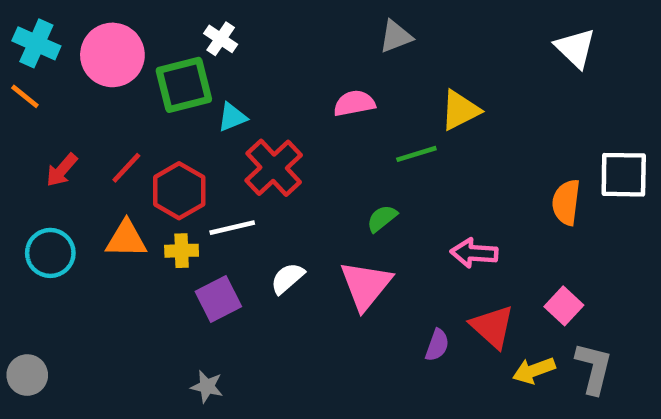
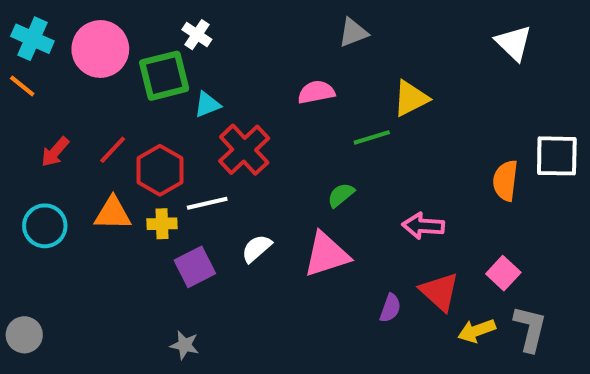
pink triangle: (366, 285) -> (326, 255), turned 33

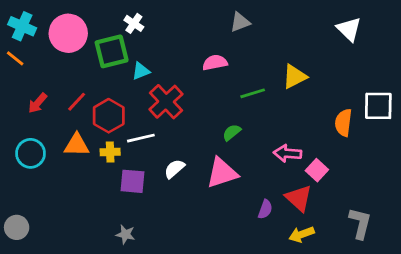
yellow triangle: (411, 98) -> (295, 77), moved
purple square: (195, 267) -> (132, 181), turned 32
pink square: (503, 273) -> (317, 170), moved
yellow arrow: (477, 331) -> (302, 234), moved

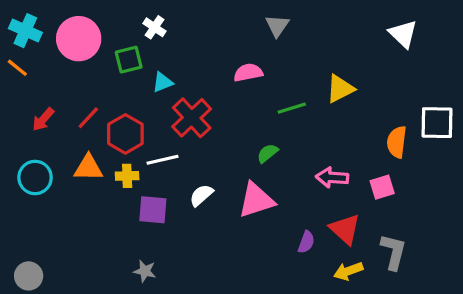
gray triangle: (240, 22) -> (277, 26), turned -35
green square: (112, 51) -> (129, 60), size x0.7
pink square: (317, 170) -> (382, 187), moved, turned 30
gray L-shape: (360, 223) -> (393, 252), moved
gray circle: (17, 227) -> (29, 276), moved

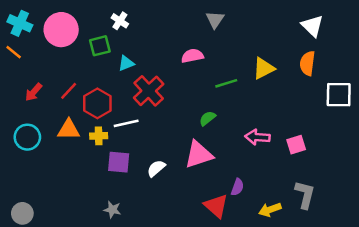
orange semicircle: (397, 142) -> (307, 63), moved
white semicircle: (201, 195) -> (156, 168), moved
red triangle: (345, 229) -> (216, 206), moved

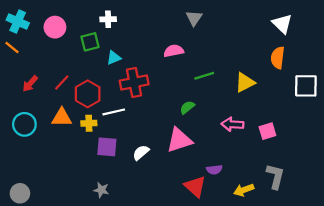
white cross: (120, 21) -> (108, 19), turned -35
pink circle: (61, 30) -> (55, 27), size x0.7
yellow triangle: (264, 68) -> (245, 83), moved
red cross: (149, 91) -> (134, 83), turned 32
purple semicircle: (237, 187) -> (214, 170), turned 63

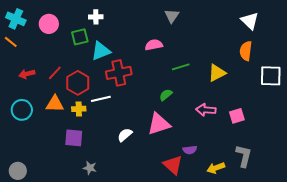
cyan triangle: (114, 58) -> (101, 51), size x1.5
red arrow: (30, 84) -> (27, 74), turned 35
purple square: (107, 147) -> (74, 138), moved

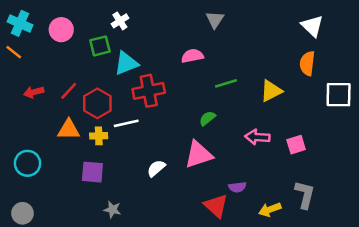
white cross: (96, 17) -> (120, 21), turned -32
cyan circle: (22, 110) -> (27, 163), moved

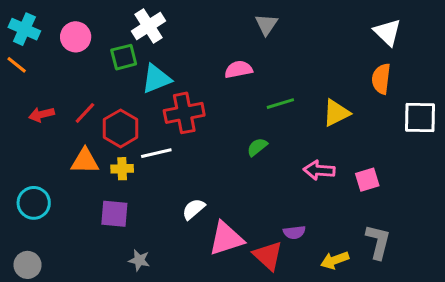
white cross: (120, 21) -> (149, 26), size x1.5
pink triangle: (199, 155) -> (226, 239), moved

